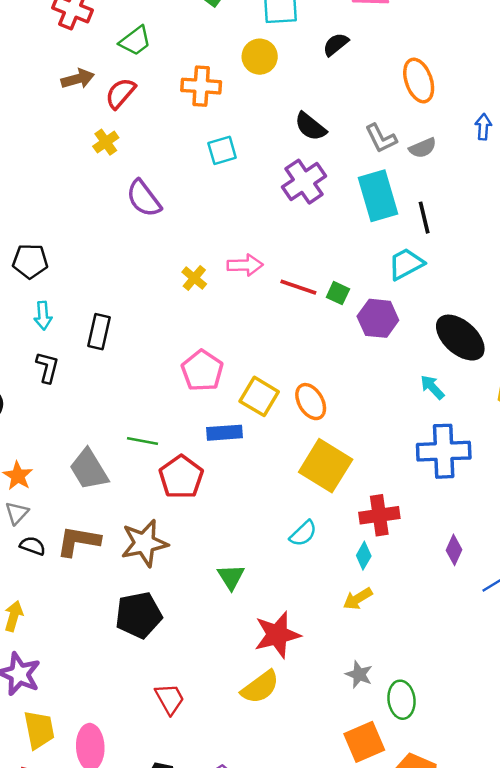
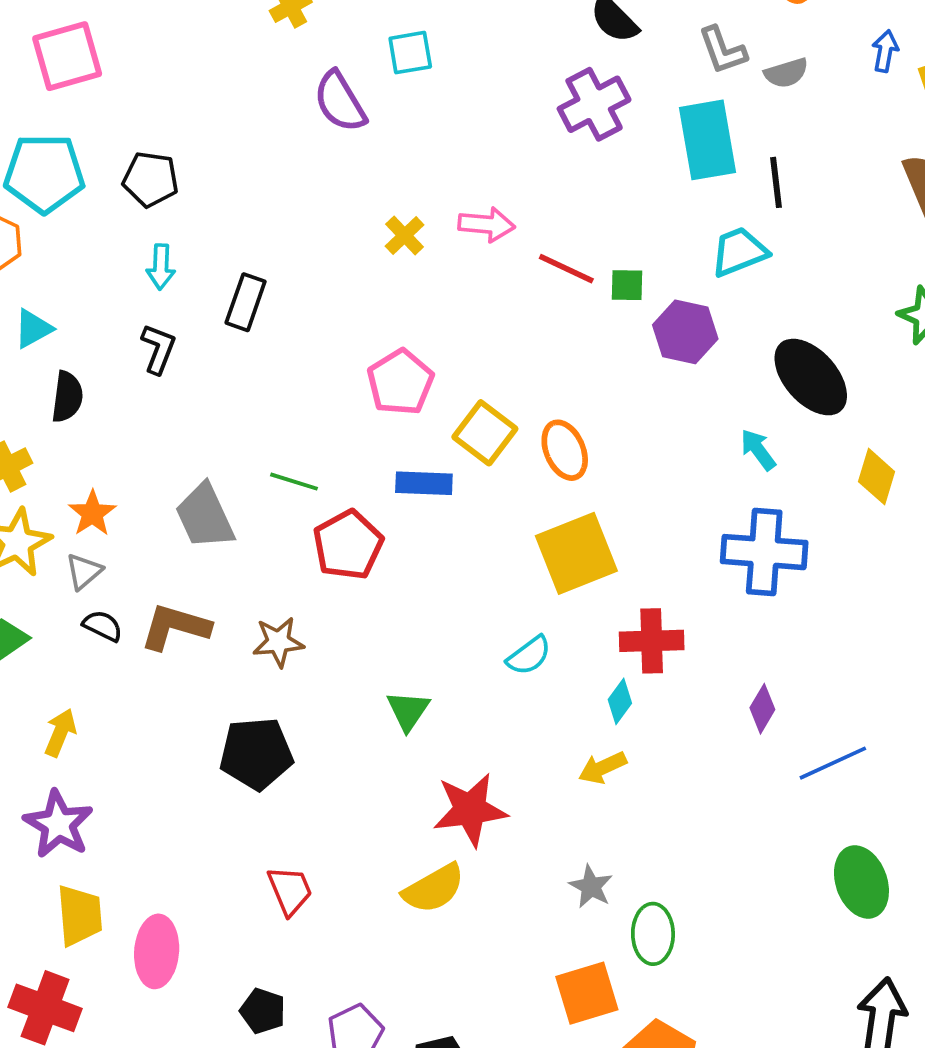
cyan square: (222, 150) -> (410, 53), moved
green square: (338, 293) -> (627, 285), turned -30
yellow square: (326, 466) -> (576, 553), turned 30
brown star: (144, 543) -> (278, 642), size x0.7

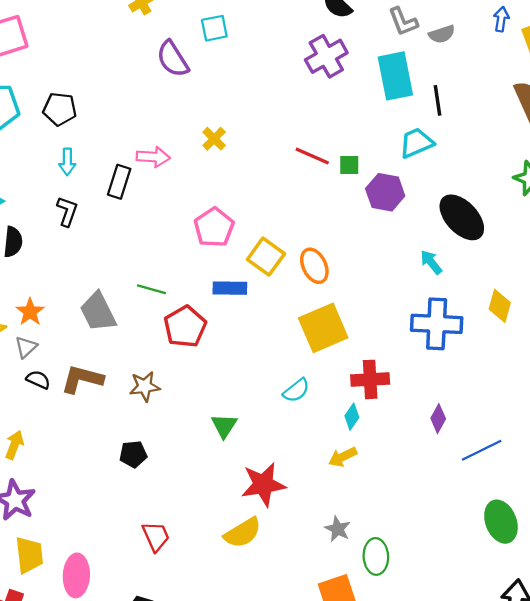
pink arrow: (487, 224) -> (153, 157), moved
yellow diamond: (877, 477) -> (500, 306), moved
black pentagon: (256, 754) -> (133, 454), size x0.6

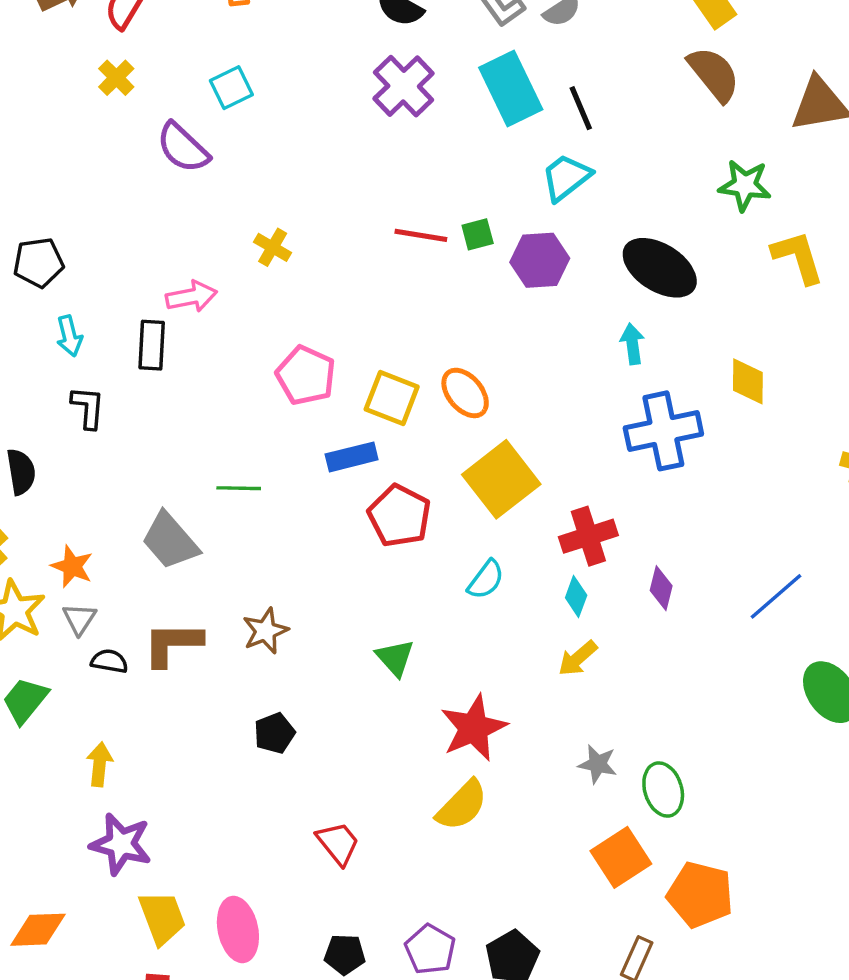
cyan arrow: (431, 262) -> (632, 344), turned 45
red pentagon: (185, 327) -> (399, 516), moved
purple diamond: (438, 419) -> (661, 588), moved

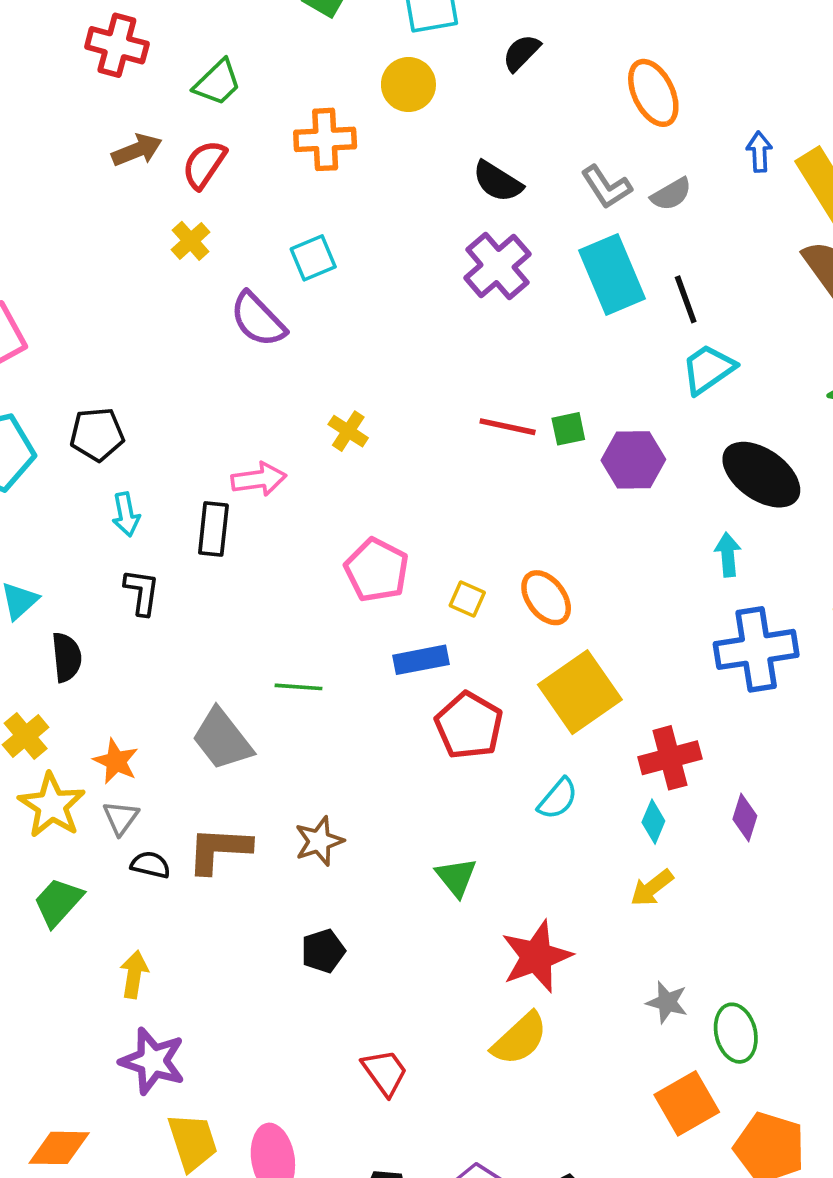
cyan trapezoid: (566, 177) -> (708, 369), moved
yellow square: (392, 398) -> (467, 599), size x0.6

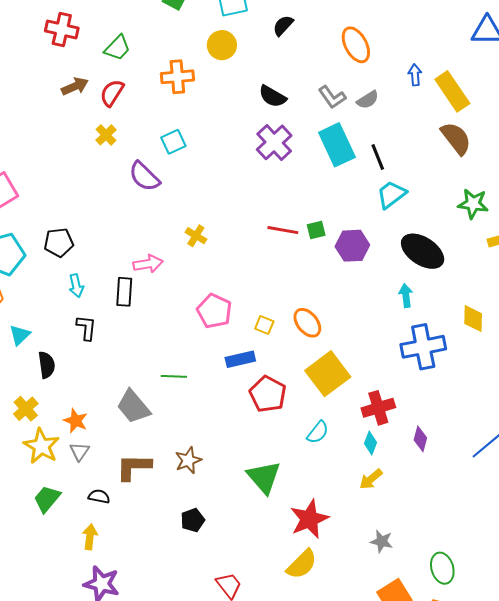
black semicircle: (150, 865) -> (99, 496), moved
green triangle: (456, 877) -> (264, 477), size x1.5
green ellipse: (736, 1033) -> (442, 568), moved

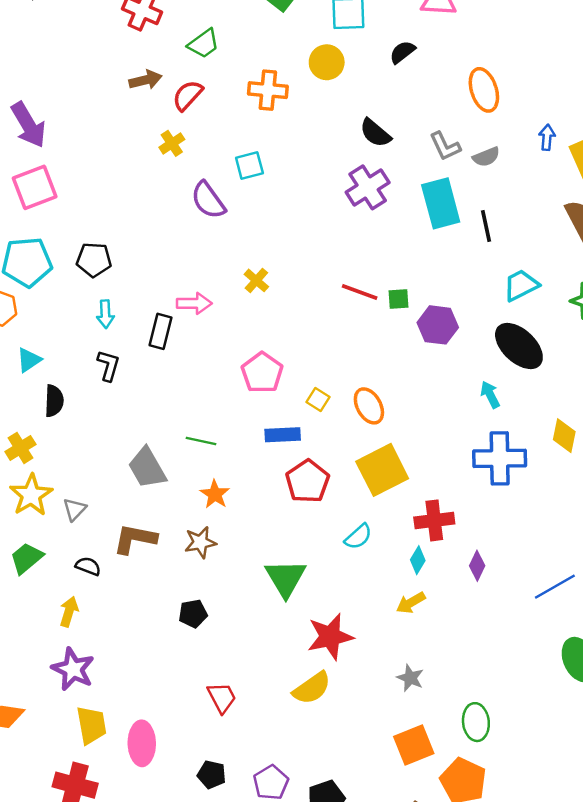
cyan trapezoid: (391, 195) -> (521, 285), moved
cyan arrow: (406, 296) -> (490, 395), turned -30
orange star: (76, 421) -> (215, 494), moved

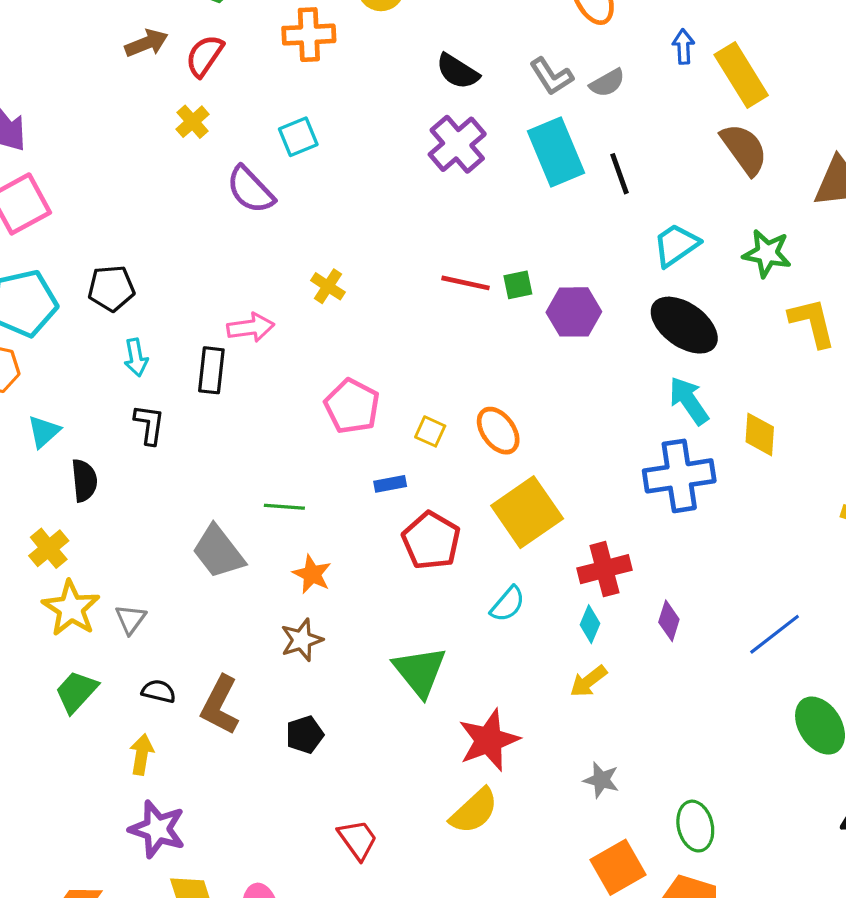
cyan arrow: (490, 395) -> (689, 401), moved, size x1.4
blue rectangle: (283, 435) -> (390, 484), size x0.7
brown L-shape: (135, 539) -> (220, 705), moved, turned -66

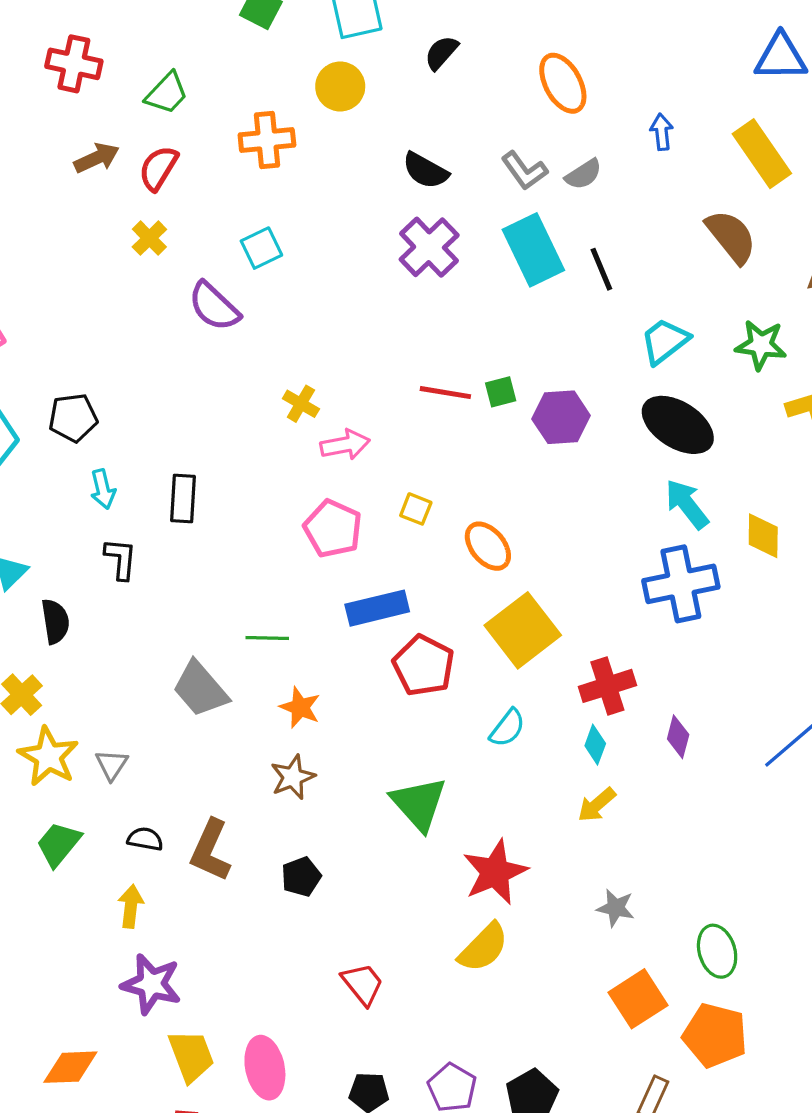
yellow rectangle: (741, 75) -> (762, 154), moved
pink arrow: (251, 327) -> (345, 445), moved
yellow square: (430, 431) -> (416, 509), moved
blue rectangle: (390, 484) -> (377, 608), size x1.8

